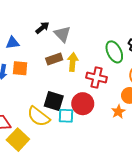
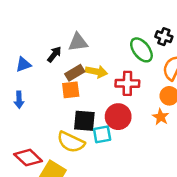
black arrow: (42, 28) -> (54, 54), moved
gray triangle: (62, 34) -> (78, 42), turned -42
yellow arrow: (73, 62) -> (96, 72), turned 108
orange square: (20, 68) -> (71, 90), moved

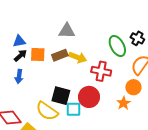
black arrow: (54, 54) -> (20, 55), moved
orange square: (71, 90) -> (38, 54), moved
blue arrow: (19, 100) -> (19, 76), moved

